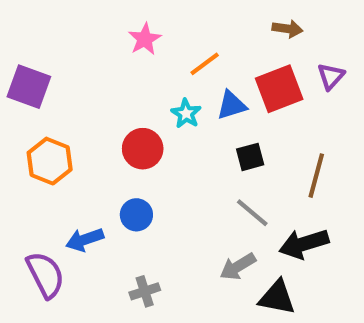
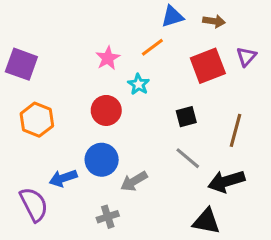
pink star: (145, 39) -> (108, 58), moved
blue triangle: (232, 105) -> (172, 16), moved
blue circle: (136, 215) -> (102, 160), size x1.4
gray arrow: (238, 267) -> (134, 181), moved

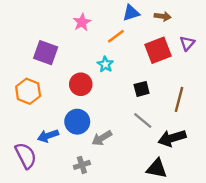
pink star: (108, 58) -> (82, 22), moved
purple square: (21, 64) -> (46, 53), moved

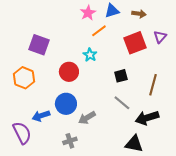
pink star: (82, 22) -> (88, 13), moved

